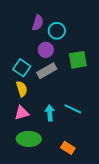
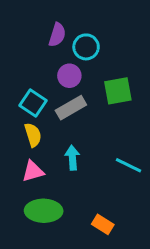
cyan line: (73, 109) -> (129, 165), moved
cyan arrow: (50, 113) -> (72, 158), moved

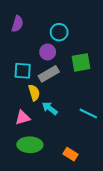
purple semicircle: (57, 35) -> (17, 24), moved
cyan square: (33, 103) -> (23, 71), turned -30
yellow semicircle: (33, 135) -> (34, 93), moved
cyan arrow: (72, 158) -> (50, 108), turned -49

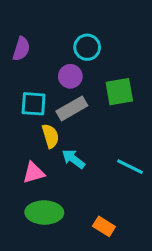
purple semicircle: (17, 24) -> (21, 49), moved

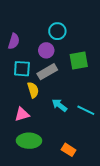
purple semicircle: (21, 49) -> (14, 41), moved
cyan arrow: (73, 159) -> (59, 105), moved

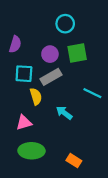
cyan circle: (57, 31) -> (65, 24), moved
green square: (79, 61) -> (77, 53), moved
cyan line: (86, 110) -> (92, 93), moved

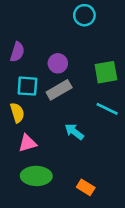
cyan circle: (65, 24) -> (84, 15), moved
green square: (77, 53) -> (106, 72), moved
yellow semicircle: (36, 96) -> (17, 113), moved

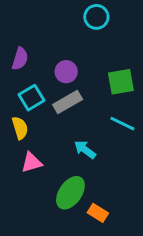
cyan square: (27, 86) -> (32, 98), turned -35
green ellipse: (36, 176) -> (70, 193), moved, turned -56

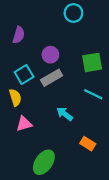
purple semicircle: (20, 59) -> (19, 35), moved
green ellipse: (70, 193) -> (44, 162), moved
orange rectangle: (98, 213) -> (88, 144), moved

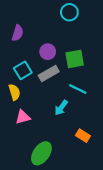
green square: (92, 62) -> (75, 59), moved
cyan line: (93, 94) -> (78, 89), moved
cyan arrow: (65, 114) -> (61, 108), turned -91

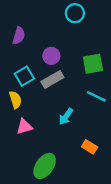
green square: (75, 59) -> (93, 64), moved
cyan line: (78, 89) -> (96, 96), moved

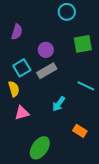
green square: (93, 64) -> (83, 44), moved

